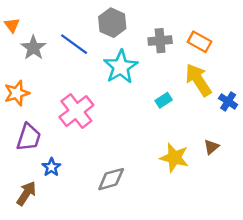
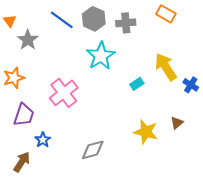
gray cross: (160, 41) -> (126, 23), moved
orange rectangle: (199, 42) -> (166, 14), moved
blue line: (74, 44) -> (62, 20), moved

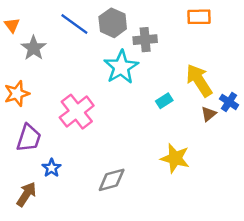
orange rectangle: (166, 14) -> (199, 17), turned -30
gray cross: (126, 23) -> (145, 40), moved
brown triangle: (177, 123) -> (209, 114), moved

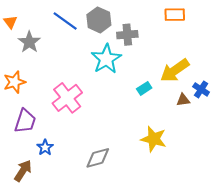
yellow arrow: (199, 80) -> (175, 70), turned -92
brown triangle: (209, 114) -> (183, 100), turned 32

